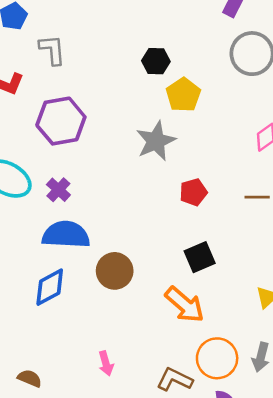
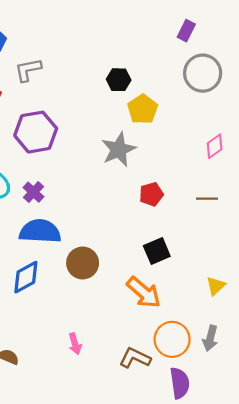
gray L-shape: (52, 50) -> (28, 70), turned -96

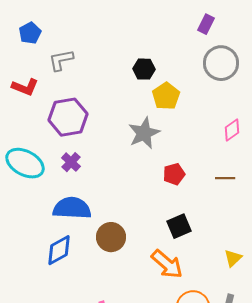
purple cross: (33, 192) -> (71, 162), moved

